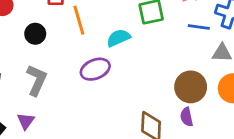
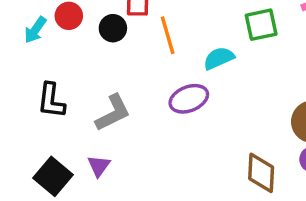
black circle: (35, 34) -> (113, 28), moved
gray L-shape: (37, 80) -> (113, 113), turned 40

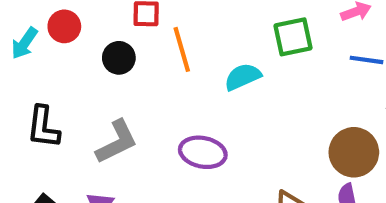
black circle: (113, 28) -> (119, 58), moved
purple ellipse: (189, 99) -> (203, 152), moved, turned 33

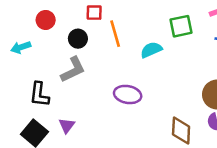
cyan arrow: (24, 43) -> (21, 47), moved, turned 36
black L-shape: (43, 127) -> (39, 95), moved
gray L-shape: (117, 142) -> (73, 70), moved

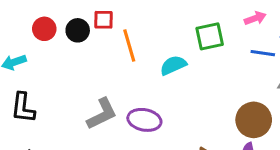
black circle: (78, 39) -> (78, 30), moved
gray L-shape: (73, 70) -> (102, 114), moved
black L-shape: (39, 95) -> (23, 108), moved

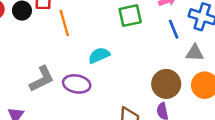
blue line: (263, 53) -> (174, 29), turned 60
cyan semicircle: (173, 65) -> (99, 55), moved

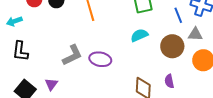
cyan semicircle: (99, 55) -> (139, 35), moved
brown circle: (166, 84) -> (172, 46), moved

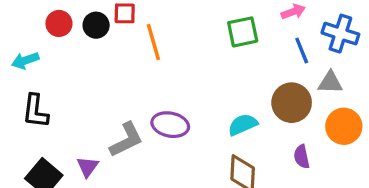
cyan semicircle: (139, 35) -> (243, 125), moved
gray L-shape: (72, 55) -> (126, 140), moved
purple semicircle: (169, 81) -> (302, 157), moved

